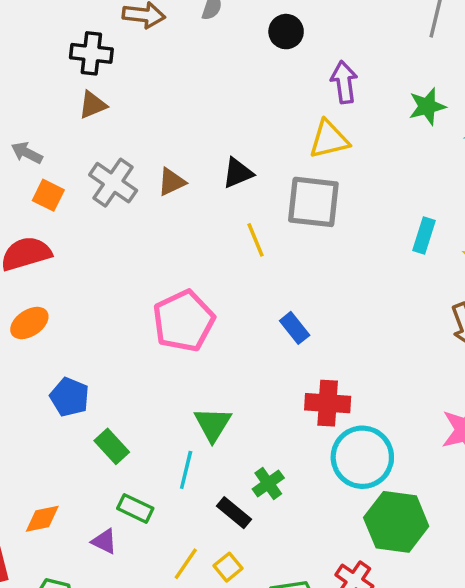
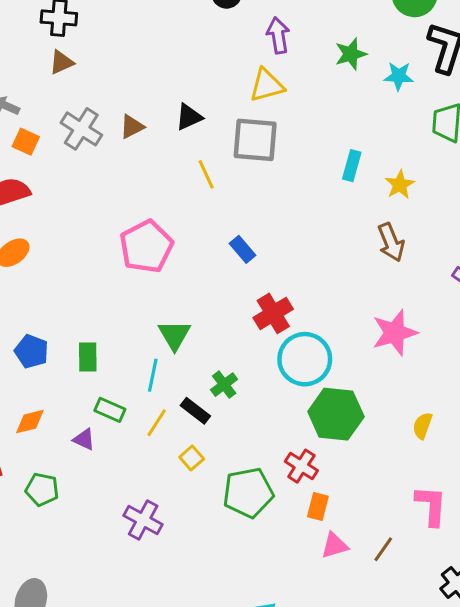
blue pentagon: (70, 397) -> (31, 351), moved
red cross: (328, 403) -> (273, 313), turned -33
green rectangle: (112, 446) -> (88, 357), turned 44
yellow line: (186, 564) -> (157, 423), moved

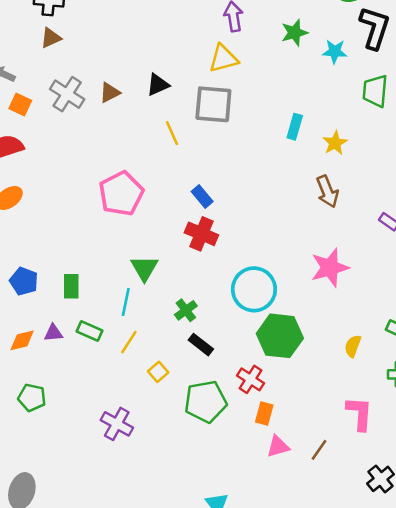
red cross: (273, 313) -> (201, 234), moved, turned -36
black rectangle: (195, 411) -> (201, 345), moved
purple triangle: (84, 439) -> (53, 333), moved, turned -30

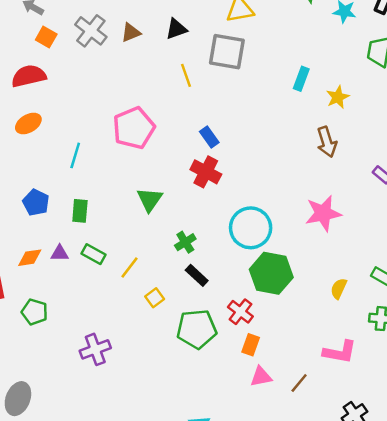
cyan line: (126, 302) -> (75, 155), moved
pink L-shape: (360, 413) -> (340, 352), turned 92
purple cross: (117, 424) -> (95, 349), moved, turned 36

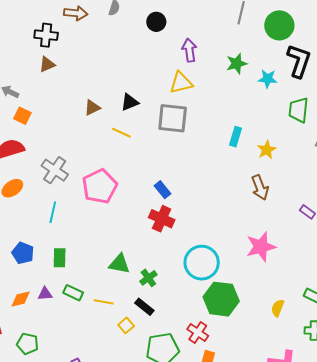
gray cross: (91, 31) -> (55, 170), moved
yellow line: (186, 75) -> (121, 133), moved, turned -42
green triangle: (150, 200) -> (119, 264), moved, turned -50
yellow line: (129, 268) -> (104, 302), turned 66
black rectangle: (197, 275) -> (144, 307), moved

